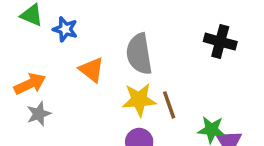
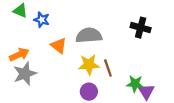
gray semicircle: (139, 54) -> (89, 35), turned 95
gray star: (39, 114) -> (25, 74), size x1.5

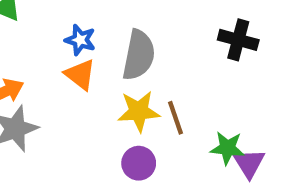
blue star: (42, 20) -> (80, 40), moved
gray semicircle: (89, 35) -> (139, 55), turned 105

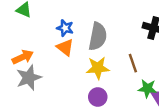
brown line: (175, 118) -> (133, 63), moved

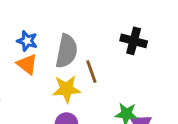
brown line: (133, 63) -> (91, 72), moved

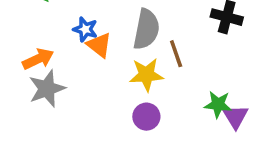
blue star: (27, 41) -> (85, 29), moved

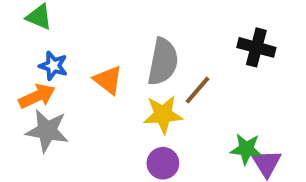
blue star: (85, 29) -> (53, 66), moved
brown line: (176, 54) -> (197, 90), turned 60
gray star: (47, 89) -> (47, 131), turned 30

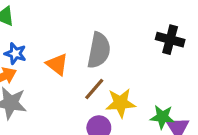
brown line: (197, 90) -> (94, 89), moved
yellow star: (163, 114) -> (121, 103), moved

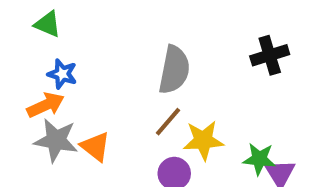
black cross: (170, 40) -> (270, 55), turned -32
orange triangle: (57, 64) -> (95, 147), moved

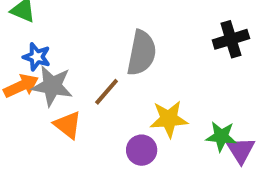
brown line: (168, 122) -> (107, 92), moved
gray star: (56, 140) -> (52, 86), moved

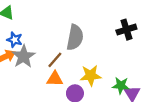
gray star: (52, 86) -> (24, 56), turned 30
orange triangle: (68, 125) -> (55, 79), moved, turned -36

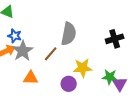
black cross: (126, 30) -> (115, 39), moved
orange triangle: (55, 79) -> (31, 78), moved

